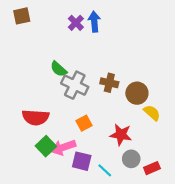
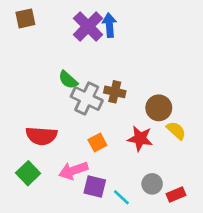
purple cross: (76, 23) -> (88, 26), size x1.6
brown cross: (109, 83) -> (115, 92), moved
red star: (121, 135) -> (140, 139), moved
green square: (46, 146) -> (28, 173), moved

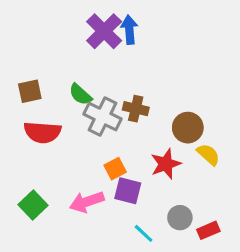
brown square: (25, 18) -> (30, 91), moved
red semicircle: (41, 136) -> (42, 132), moved
red star: (140, 139) -> (166, 164), turned -30
purple square: (95, 187) -> (128, 191), moved

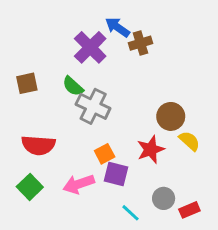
blue arrow: (129, 30) -> (118, 27), turned -50
purple cross: (104, 31) -> (90, 47), moved
brown cross: (136, 109) -> (141, 43), moved, turned -30
red semicircle: (42, 132) -> (38, 145), moved

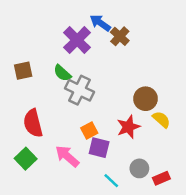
brown cross: (141, 43) -> (120, 36), turned -30
red semicircle: (38, 145) -> (33, 123), turned 72
pink arrow: (79, 184) -> (67, 156), turned 60

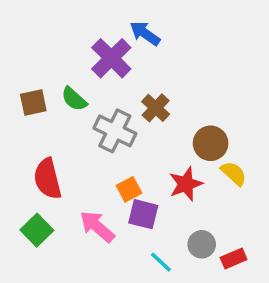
brown cross: (120, 36) -> (156, 108), moved
green semicircle: (62, 73) -> (74, 99), moved

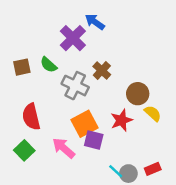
orange square: (129, 189) -> (84, 124), size x1.6
gray circle: (202, 244) -> (128, 174), moved
cyan line: (161, 262) -> (116, 171), moved

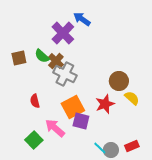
brown cross: (102, 71) -> (56, 61), moved
red semicircle: (31, 117) -> (35, 101), moved, size x0.6
green square: (24, 150) -> (34, 140), moved

